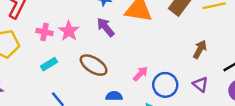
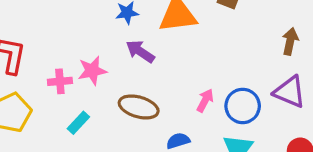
pink star: (69, 31) -> (92, 71), turned -30
brown arrow: (200, 49) -> (290, 41), moved
purple triangle: (200, 84) -> (290, 92), size x1.5

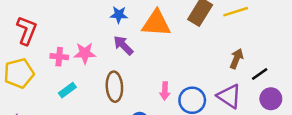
pink arrow: (205, 101) -> (165, 91), turned 144
brown ellipse: (139, 107) -> (114, 87), turned 60

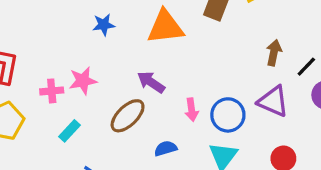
blue star: (119, 15) -> (104, 25), moved
purple arrow: (123, 45) -> (151, 82), moved
brown ellipse: (114, 87) -> (128, 116), turned 60

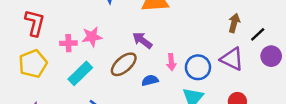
cyan rectangle: (69, 131) -> (80, 73), size x1.5
blue semicircle: (166, 148) -> (150, 80), moved

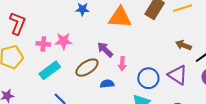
brown arrow: (234, 23) -> (183, 45), turned -91
pink arrow: (171, 62) -> (122, 64), moved

